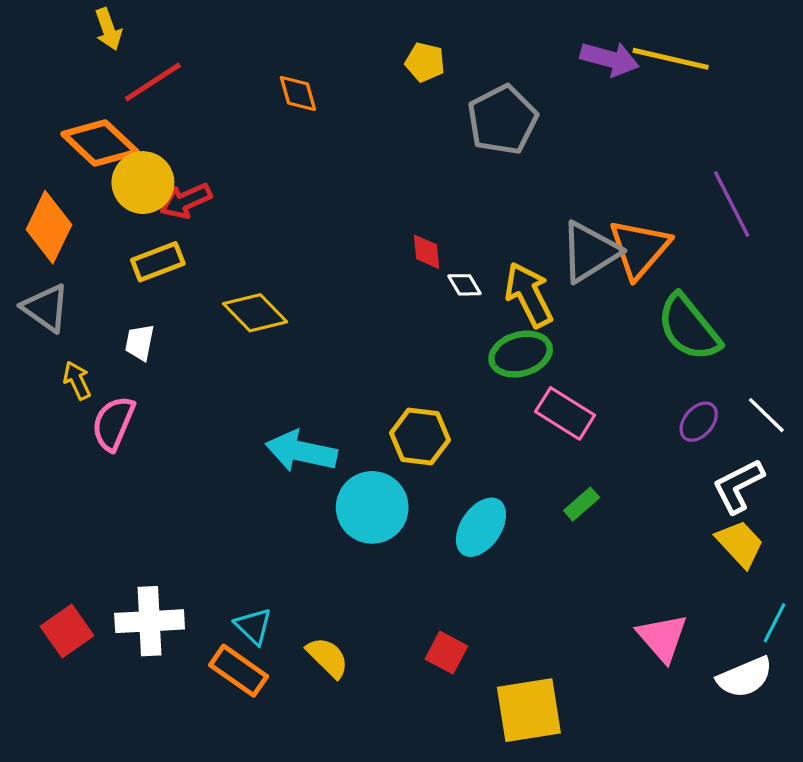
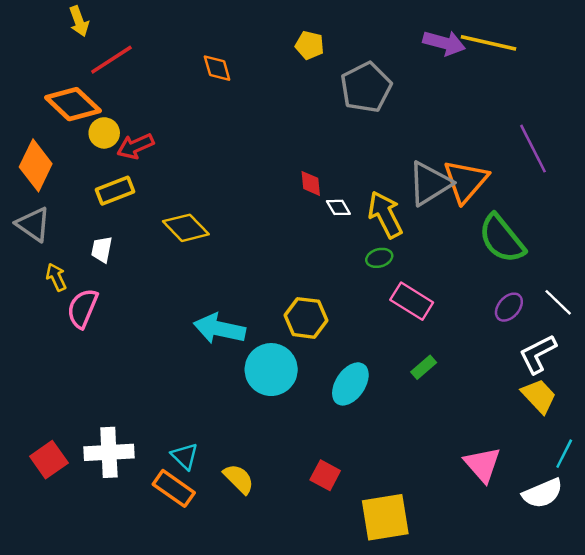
yellow circle: (143, 183) -> (104, 133), size x0.7
green ellipse: (521, 354) -> (379, 258), size x0.6

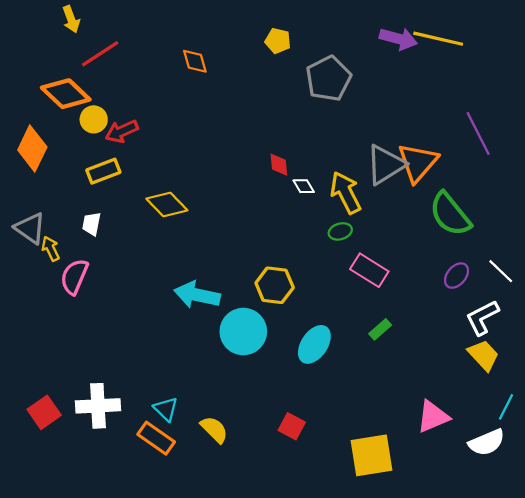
gray triangle: (33, 224) -> (30, 228), moved
pink triangle: (482, 464) -> (433, 417), turned 48
yellow square: (385, 517) -> (371, 455), moved

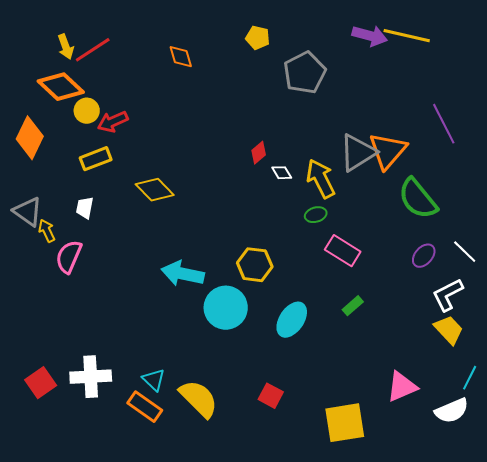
yellow arrow: (71, 19) -> (66, 47), moved
red diamond: (279, 165) -> (259, 153), turned 55
yellow semicircle: (214, 430) -> (199, 399), size x1.5

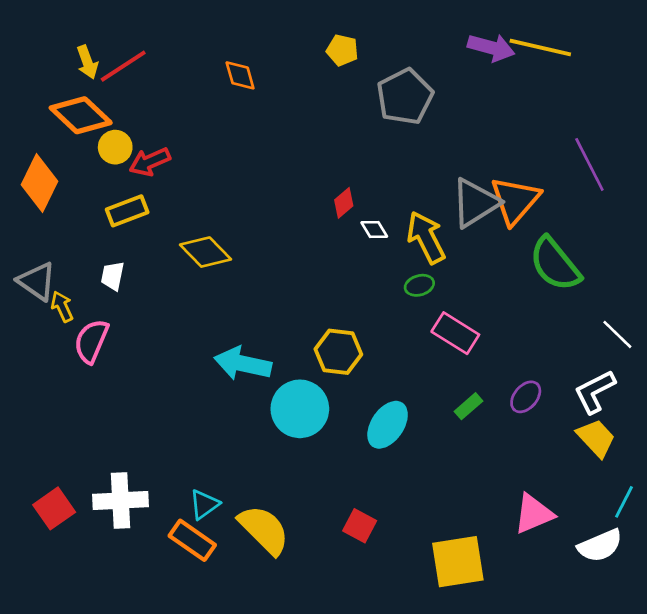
purple ellipse: (424, 256) -> (526, 397), moved
cyan triangle: (154, 380) -> (204, 504), turned 40

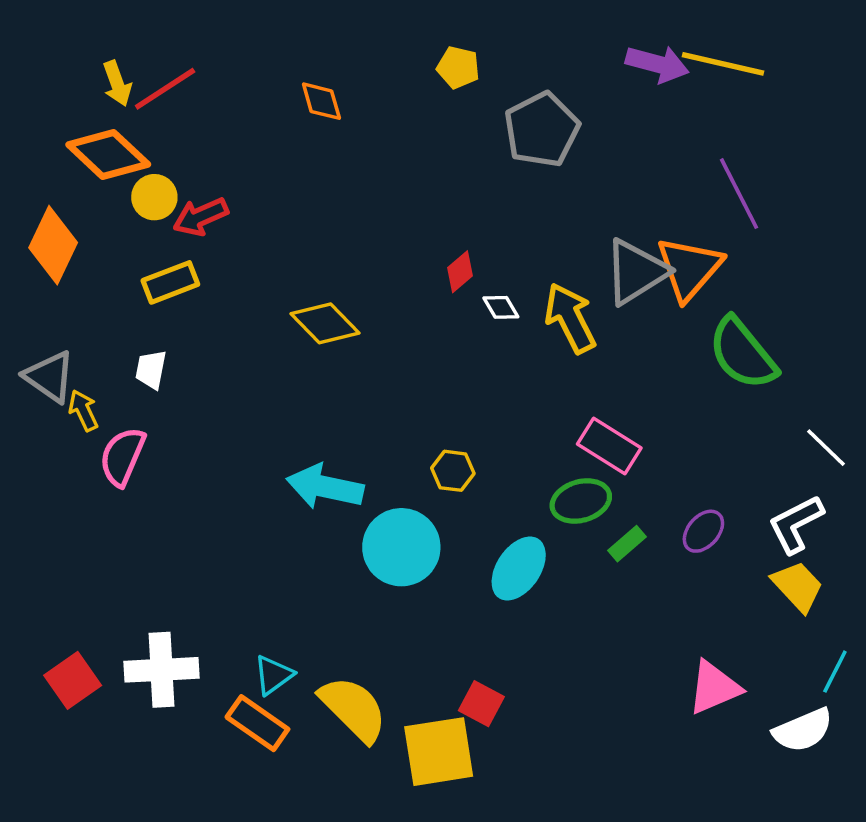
purple line: (589, 164) -> (739, 194), moved
yellow diamond: (206, 252) -> (325, 323), moved
green ellipse: (419, 285) -> (581, 501), moved, size x1.5
yellow hexagon: (338, 352) -> (453, 471), size x0.7
yellow square: (458, 562) -> (439, 752), moved

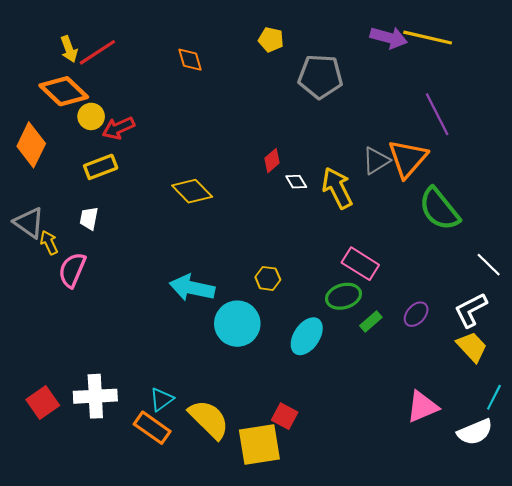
gray pentagon: (542, 130) -> (320, 76), turned 30
gray triangle: (636, 272) -> (376, 161), size x0.7

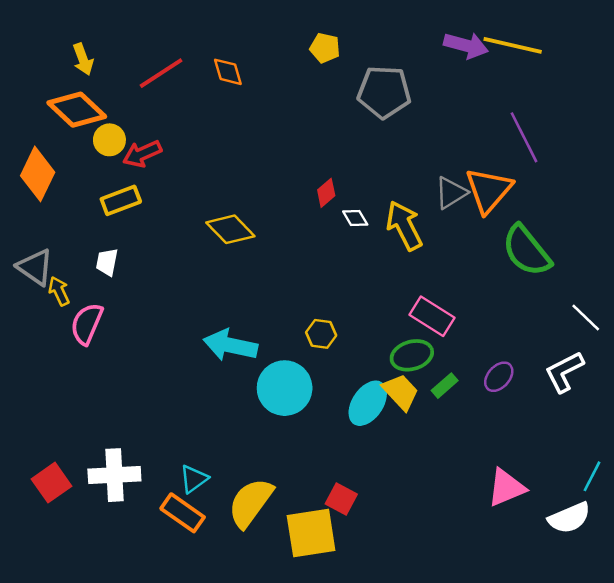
red line: (97, 52) -> (161, 73), moved
yellow trapezoid: (472, 347) -> (400, 392), moved
yellow semicircle: (209, 419) -> (251, 503), turned -99

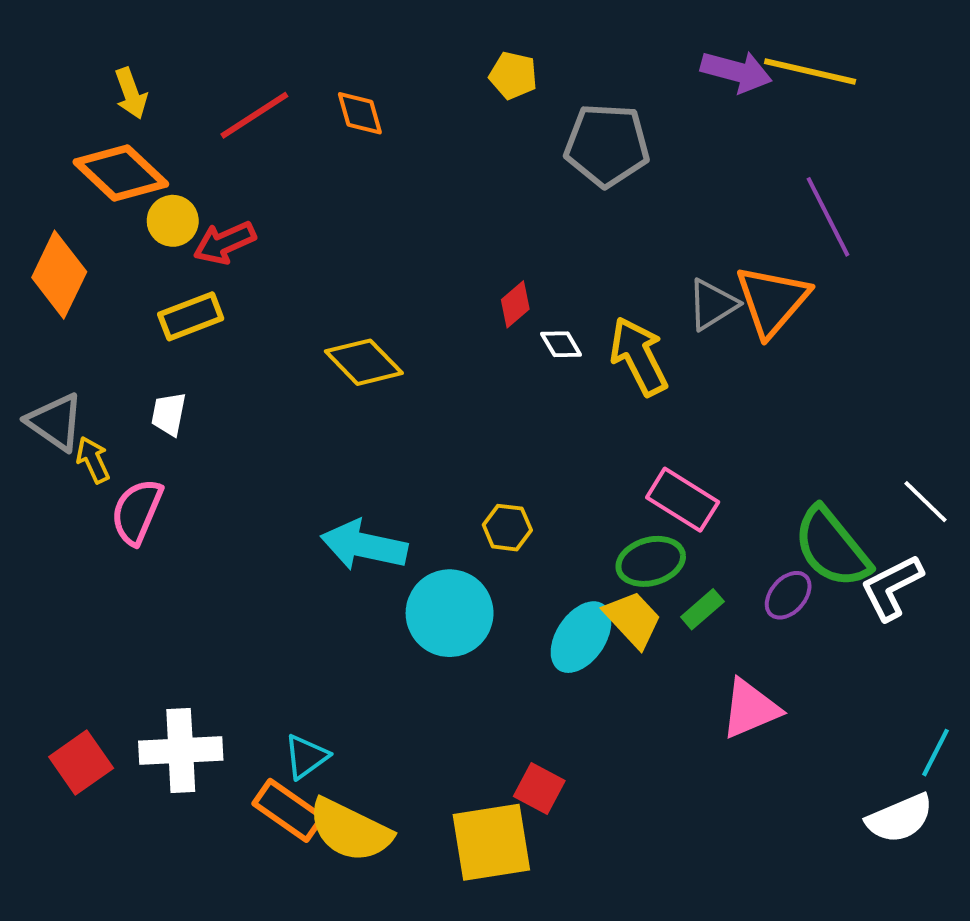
green semicircle: (526, 251) -> (832, 547), moved
pink triangle: (506, 488) -> (750, 709), moved
yellow semicircle: (251, 503) -> (350, 830), moved, turned -100

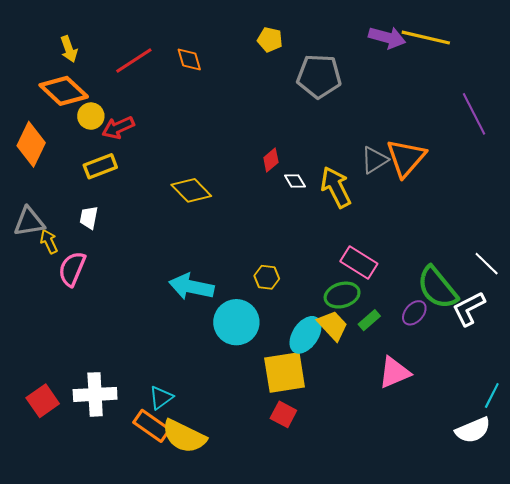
purple line: (828, 217) -> (474, 114), moved
gray triangle: (55, 422) -> (29, 222), turned -44
yellow square: (491, 842) -> (285, 372), moved

